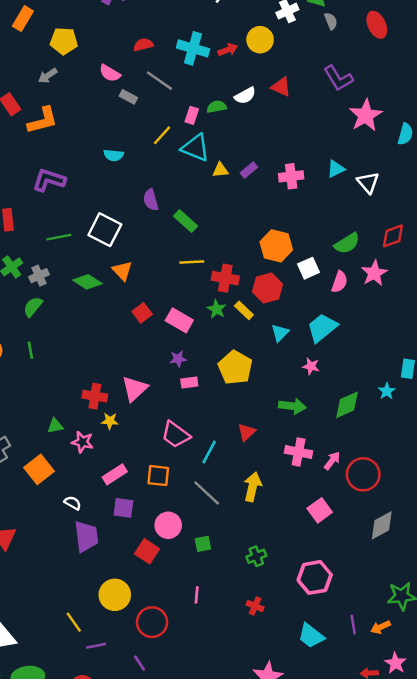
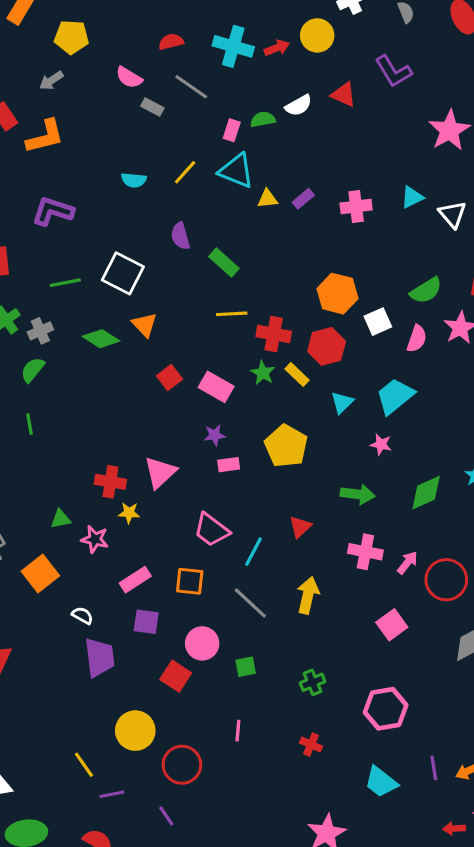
purple L-shape: (338, 78) -> (393, 71), moved
yellow line: (162, 135) -> (185, 172), moved

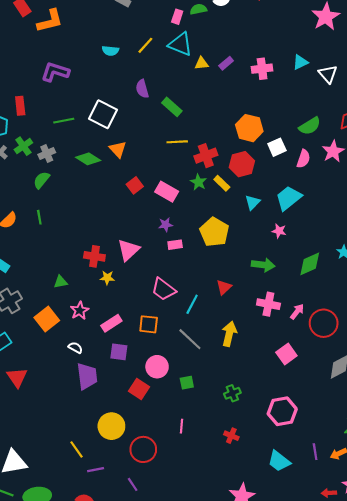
red cross: (274, 334) -> (206, 156), turned -30
pink star: (95, 539) -> (80, 311), moved, turned 30

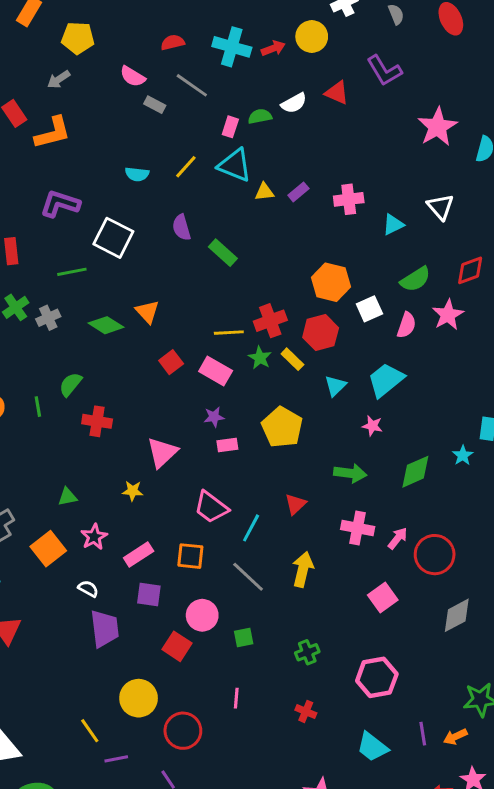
cyan triangle: (300, 62) -> (393, 224), moved
white square: (103, 114) -> (113, 238), moved
yellow line: (177, 142) -> (229, 333), moved
green semicircle: (41, 180) -> (70, 384), moved
red cross: (94, 256) -> (97, 421), moved

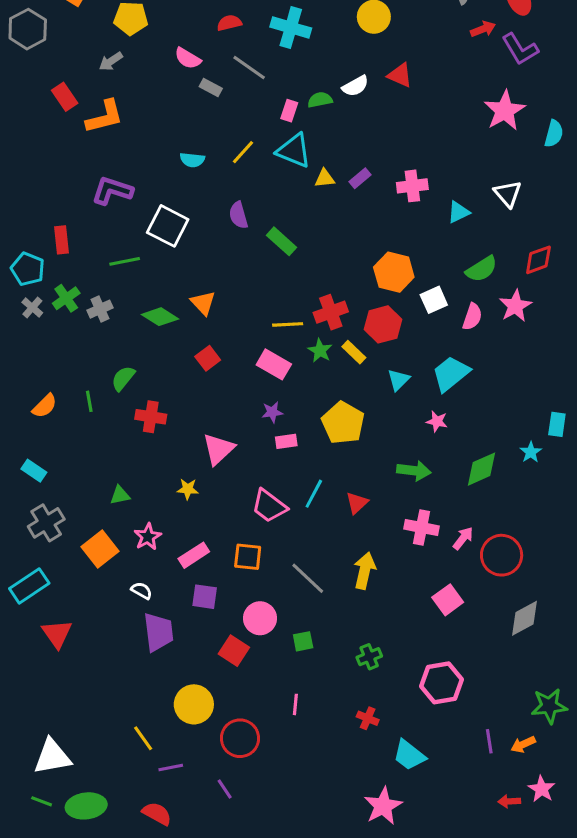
red arrow: (273, 48) -> (483, 29), moved
purple L-shape: (384, 71) -> (520, 49), moved
red square: (171, 362) -> (208, 358), moved
cyan line: (251, 528) -> (314, 494), moved
cyan trapezoid: (372, 747) -> (409, 755), moved

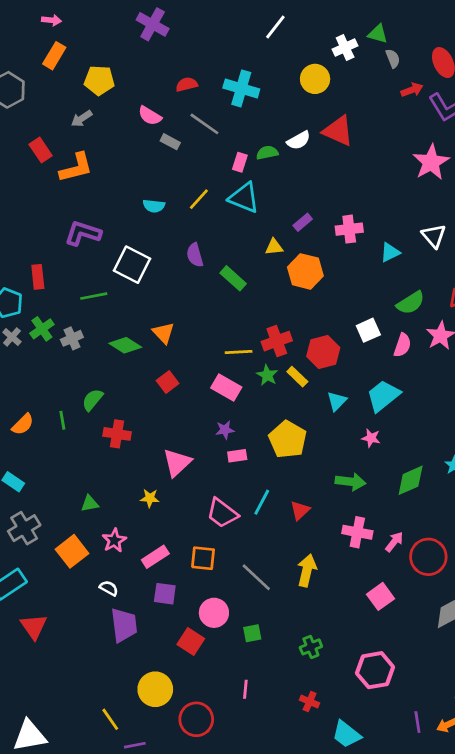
red triangle: (400, 75) -> (338, 131), size x1.4
yellow triangle: (325, 178) -> (274, 247), moved
orange hexagon: (394, 272) -> (305, 271), moved

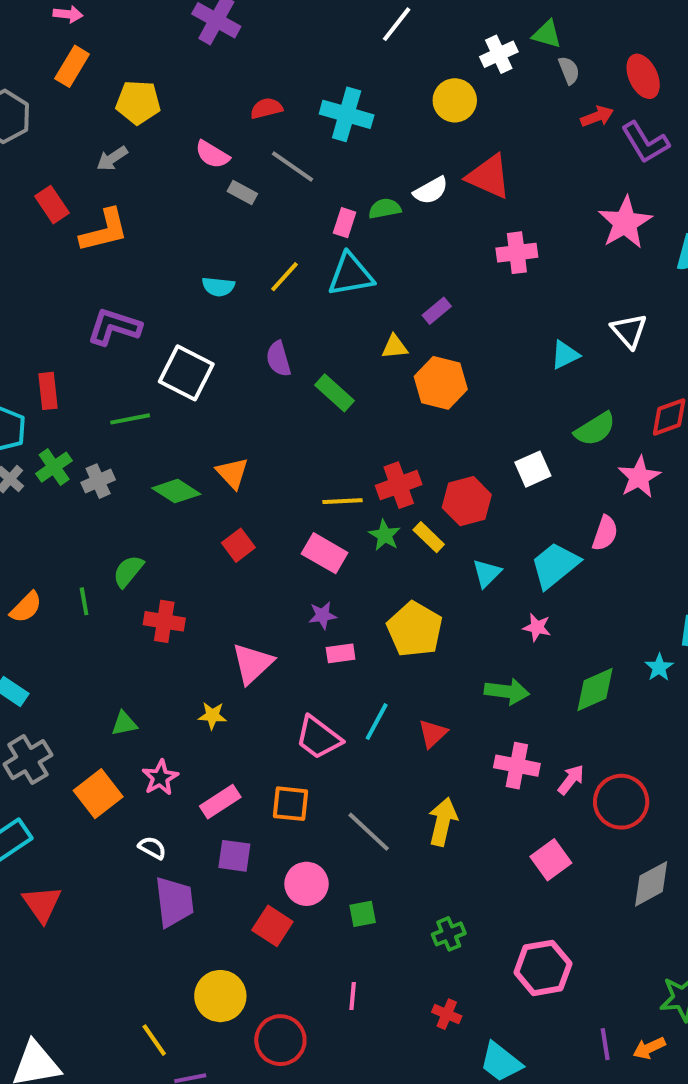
cyan triangle: (244, 198) -> (351, 275), turned -32
pink cross: (349, 229) -> (517, 253), moved
pink semicircle: (402, 345) -> (605, 533), moved

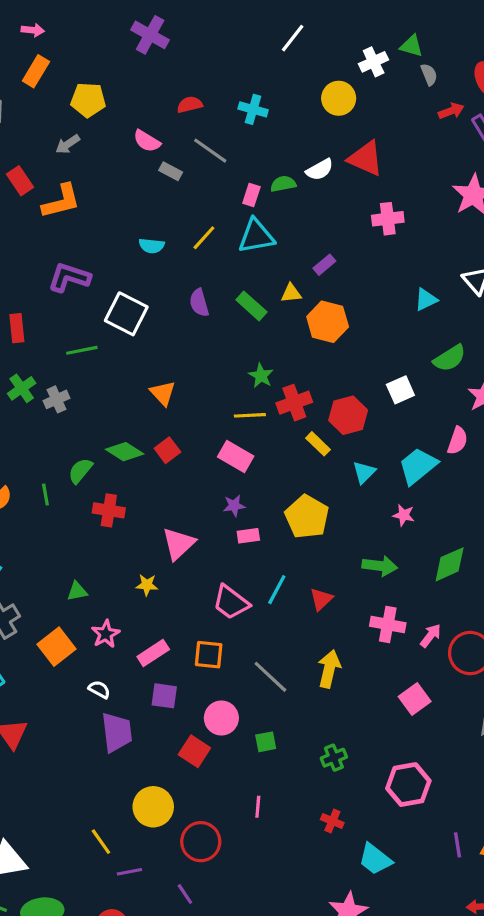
cyan cross: (347, 114) -> (253, 109), size x0.7
green rectangle: (335, 393) -> (251, 306), moved
green diamond: (176, 491) -> (125, 452), moved
green star: (385, 535) -> (261, 376), moved

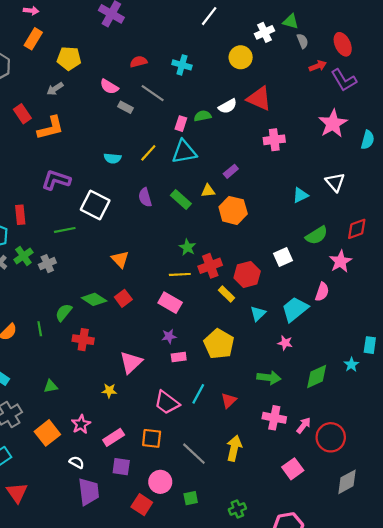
green triangle: (77, 591) -> (51, 386), moved

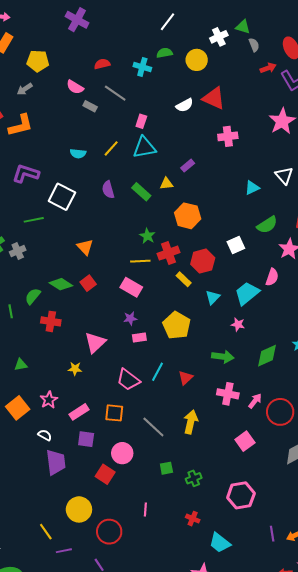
green semicircle: (203, 116) -> (164, 53), moved
orange hexagon: (233, 210) -> (188, 216), moved
green square: (191, 498) -> (166, 468), moved

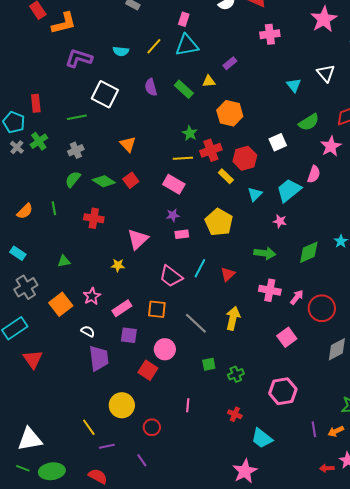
purple L-shape: (26, 174) -> (79, 58), moved
cyan triangle: (252, 188) -> (294, 85), turned -42
gray cross: (18, 251) -> (76, 150), moved
green semicircle: (33, 296) -> (73, 179), moved
red circle: (109, 532) -> (152, 427), size x0.7

